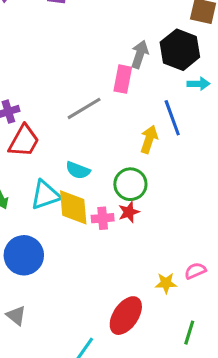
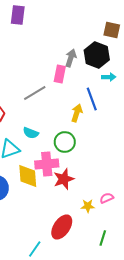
yellow diamond: (73, 207) -> (28, 176), moved
red star: (129, 212) -> (64, 179), moved, size x1.5
pink cross: (103, 218) -> (47, 164), size x1.6

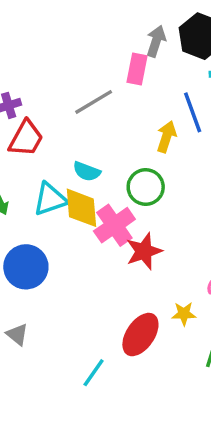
pink cross: (47, 164) -> (114, 225), turned -30
yellow diamond: (28, 176) -> (81, 208), moved
yellow star: (88, 206) -> (184, 314), moved

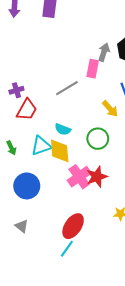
yellow arrow: (166, 137) -> (110, 109), turned 120
pink cross: (114, 225) -> (79, 177), moved
red ellipse: (140, 335) -> (73, 226), moved

